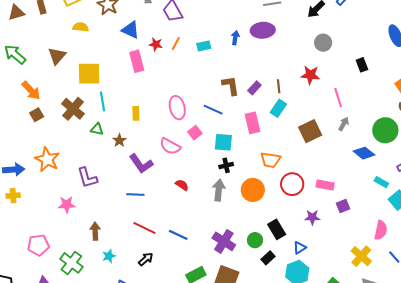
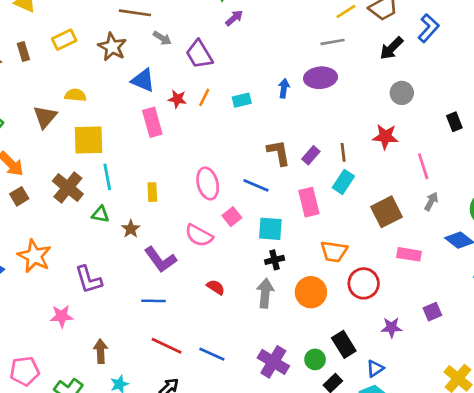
yellow semicircle: (81, 27) -> (75, 95), moved
pink rectangle: (325, 185) -> (409, 254), moved

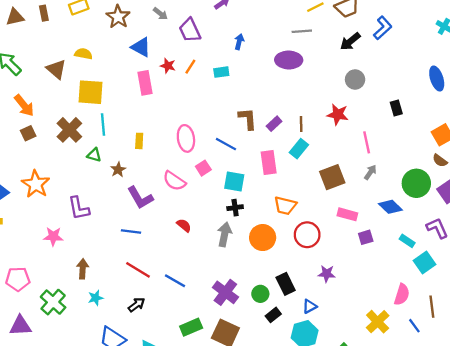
blue arrow: (284, 88) -> (239, 42), moved
brown triangle: (45, 117) -> (56, 69), turned -35
purple square: (432, 312) -> (366, 237), moved

